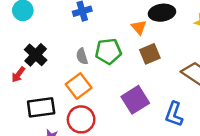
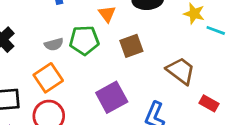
orange triangle: (139, 27) -> (107, 14), moved
gray semicircle: (82, 56) -> (54, 44), turned -91

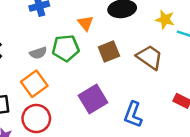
brown trapezoid: (181, 71) -> (149, 57), moved

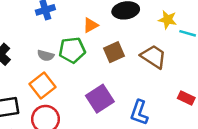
orange triangle: (86, 23) -> (91, 25), turned 42
gray semicircle: (38, 53) -> (46, 56), turned 35

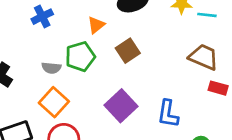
brown trapezoid: (154, 57) -> (204, 57), moved

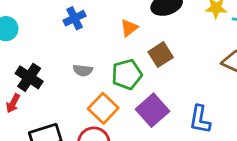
green pentagon: (80, 57) -> (127, 74), moved
orange square: (54, 102) -> (103, 108), moved

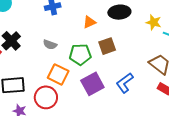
orange square: (103, 108) -> (58, 74), turned -30
blue L-shape: (200, 119) -> (125, 83), moved, turned 30

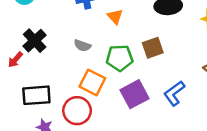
orange triangle: (89, 22) -> (115, 17), moved, turned -48

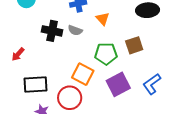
black cross: (35, 41) -> (52, 31), moved, turned -36
gray semicircle: (82, 45) -> (75, 30), moved

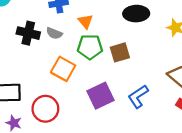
green pentagon: (106, 54) -> (90, 47), moved
orange square: (83, 74) -> (63, 69), moved

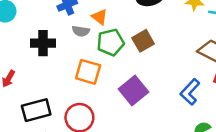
gray semicircle: (54, 33) -> (81, 31), moved
blue L-shape: (138, 96) -> (190, 92), moved

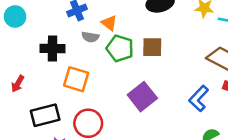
brown square: (143, 41) -> (152, 47), turned 30
green pentagon: (111, 42) -> (120, 48), turned 30
orange square: (88, 72) -> (76, 79), moved

